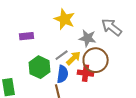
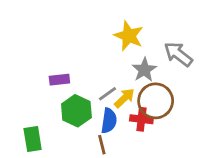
yellow star: (65, 19) -> (129, 36), moved
purple rectangle: (27, 36) -> (59, 80), moved
gray star: (88, 38) -> (144, 70), turned 30

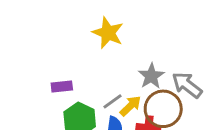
yellow star: (129, 36) -> (108, 33), moved
gray arrow: (178, 54) -> (187, 85), moved

